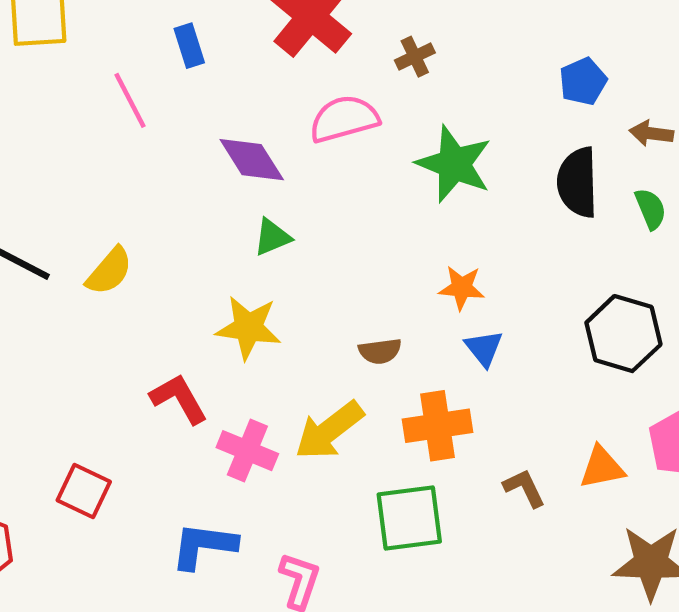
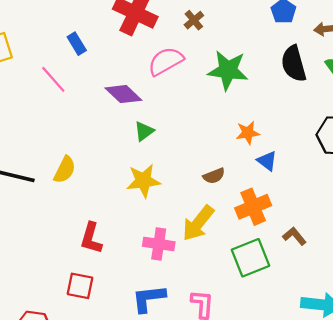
red L-shape: (179, 399) -> (91, 238), moved, turned -120
brown L-shape: (524, 488) -> (294, 236), moved

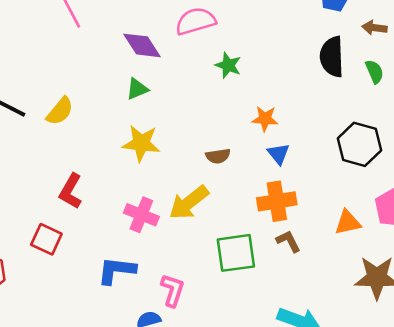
green star: (228, 70) -> (228, 65), moved, size x0.6
green triangle: (144, 131) -> (137, 89), moved
orange cross: (253, 207) -> (277, 201), moved

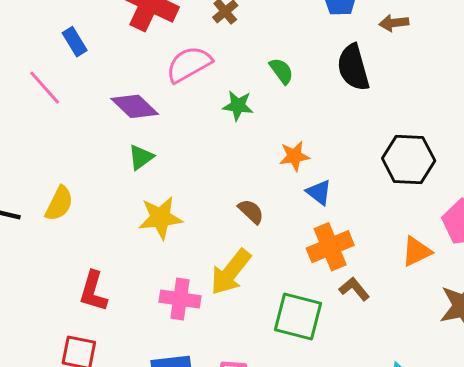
green semicircle: (374, 72) -> (281, 71), moved
brown semicircle: (218, 156) -> (251, 211), turned -115
green square: (236, 253) -> (298, 317), turned 36

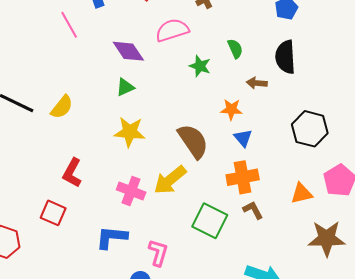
brown arrow: (394, 23) -> (257, 83), moved
brown semicircle: (251, 211) -> (193, 141), size x1.8

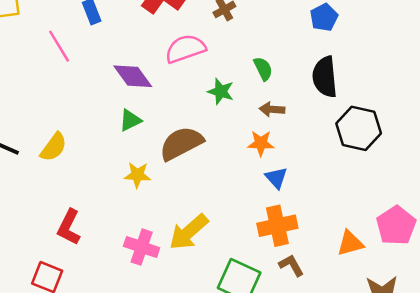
brown arrow: (257, 83) -> (272, 109), moved
black hexagon: (310, 129) -> (359, 128), moved
yellow star: (130, 132) -> (137, 175), size x0.7
brown semicircle: (193, 141) -> (181, 143), moved, turned -81

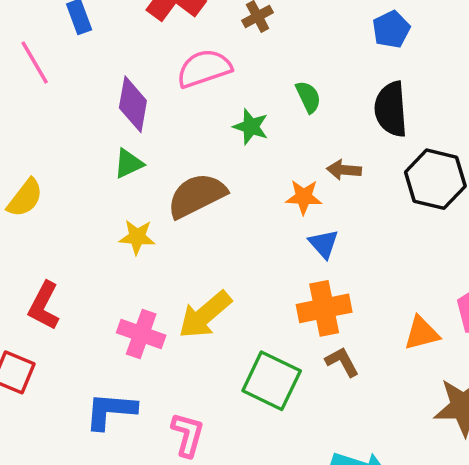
purple diamond: (133, 76) -> (133, 104), turned 45
brown arrow: (272, 109) -> (344, 170), moved

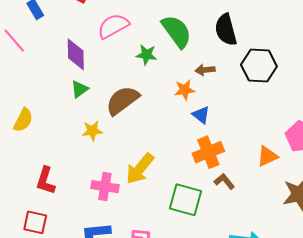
green semicircle: (308, 97) -> (177, 31), size x1.8

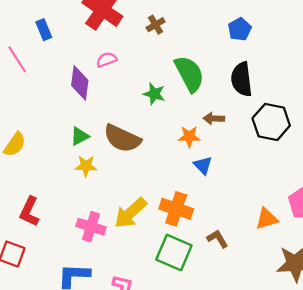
pink semicircle: (113, 26) -> (106, 60), moved, size x0.6
green triangle: (80, 89) -> (80, 136), moved
brown semicircle: (122, 100) -> (122, 138), turned -126
orange cross: (208, 152) -> (176, 209), moved, turned 32

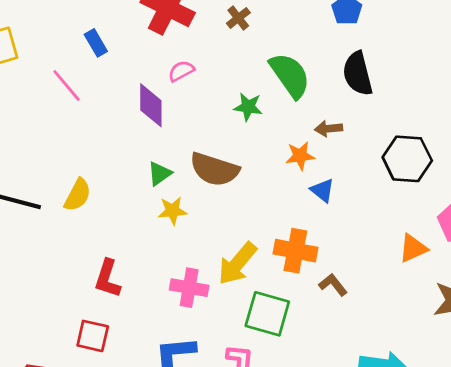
black hexagon: (271, 122) -> (407, 159), moved
brown L-shape: (218, 239) -> (333, 285), moved
green square: (174, 252) -> (267, 314), moved

